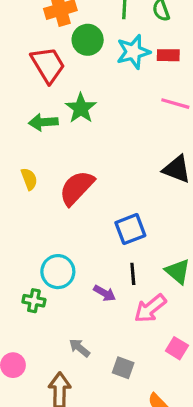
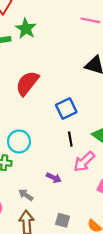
purple arrow: (105, 293) -> (54, 178), moved
gray arrow: (79, 348) -> (26, 195), moved
gray square: (123, 368) -> (63, 220), moved

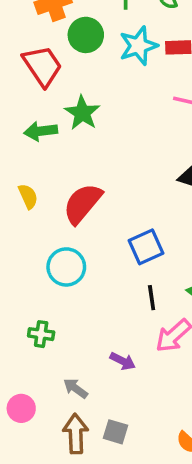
cyan circle: (19, 141) -> (66, 267), moved
gray square: (63, 220) -> (116, 432), moved

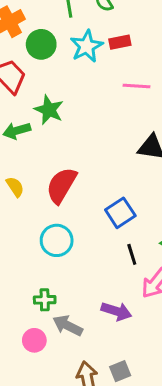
purple arrow: (123, 361) -> (116, 311), size x1.4
gray arrow: (76, 388) -> (68, 325), moved, size x1.4
pink circle: (21, 408) -> (34, 340), moved
gray square: (116, 432) -> (120, 371), turned -30

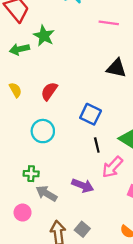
red semicircle: (61, 185) -> (49, 91), size x0.7
blue square: (120, 213) -> (91, 114), turned -35
pink circle: (34, 340) -> (23, 213), moved
gray square: (120, 371) -> (82, 229), turned -32

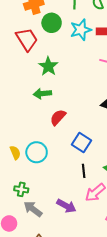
green arrow: (19, 49) -> (42, 94), moved
yellow semicircle: (15, 90) -> (15, 153), moved
red semicircle: (49, 91) -> (58, 117), moved

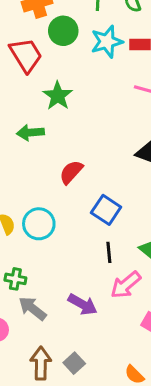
green arrow: (42, 94) -> (30, 133), moved

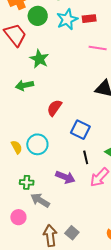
purple arrow: (83, 304) -> (65, 177), moved

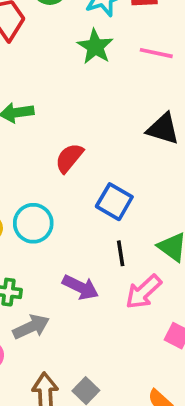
green star: (39, 59) -> (95, 47), moved
gray arrow: (40, 200) -> (31, 327), turned 120

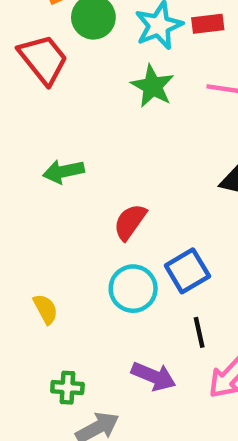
blue square: (114, 202) -> (187, 271), turned 33
cyan circle: (33, 223) -> (133, 289), moved

